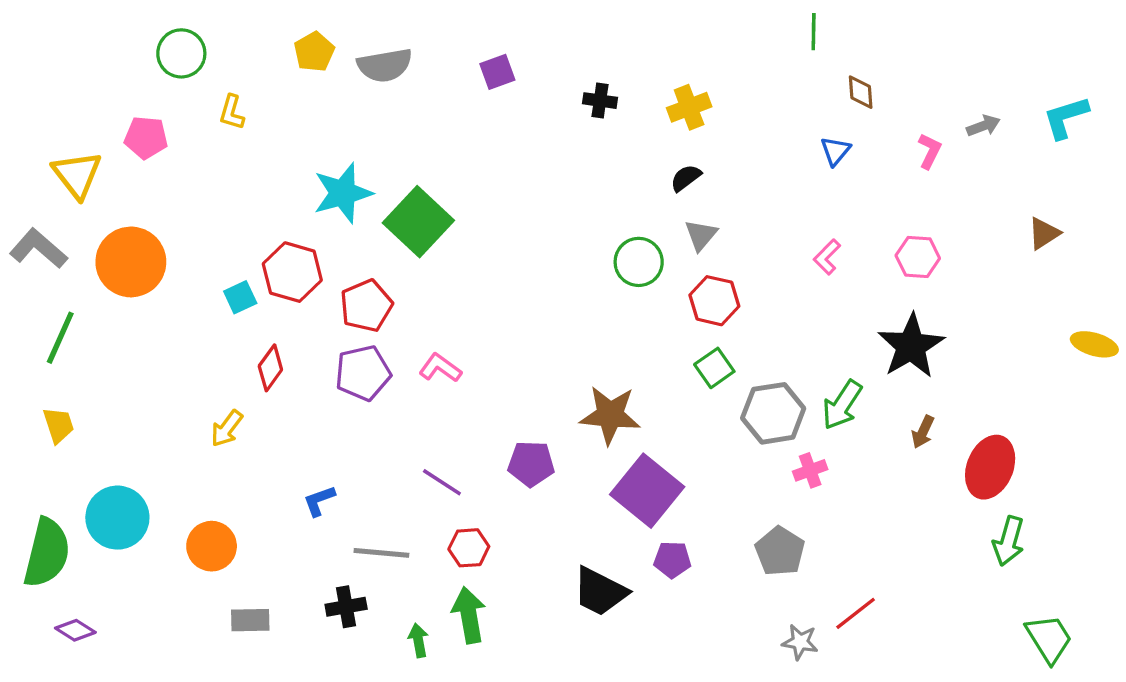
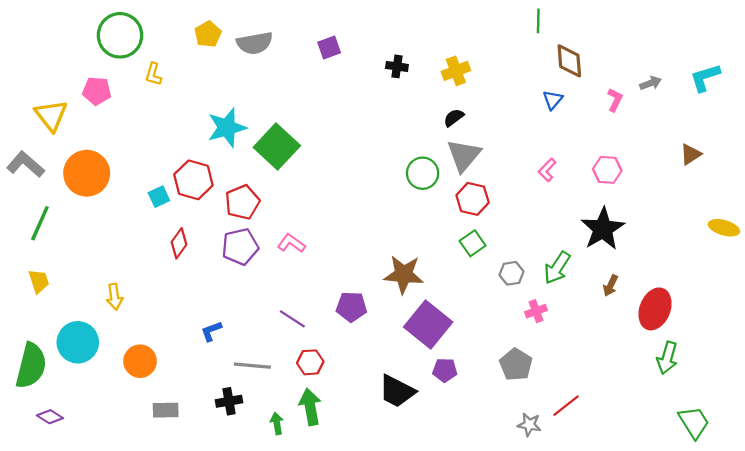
green circle: (181, 53) -> (120, 35), size x1.4
brown diamond: (861, 92) -> (569, 61), size x1.5
gray triangle: (701, 235) -> (464, 155), size x1.6
gray hexagon: (773, 413) -> (512, 273), size x0.6
yellow arrow: (227, 428) -> (114, 297), moved, turned -45

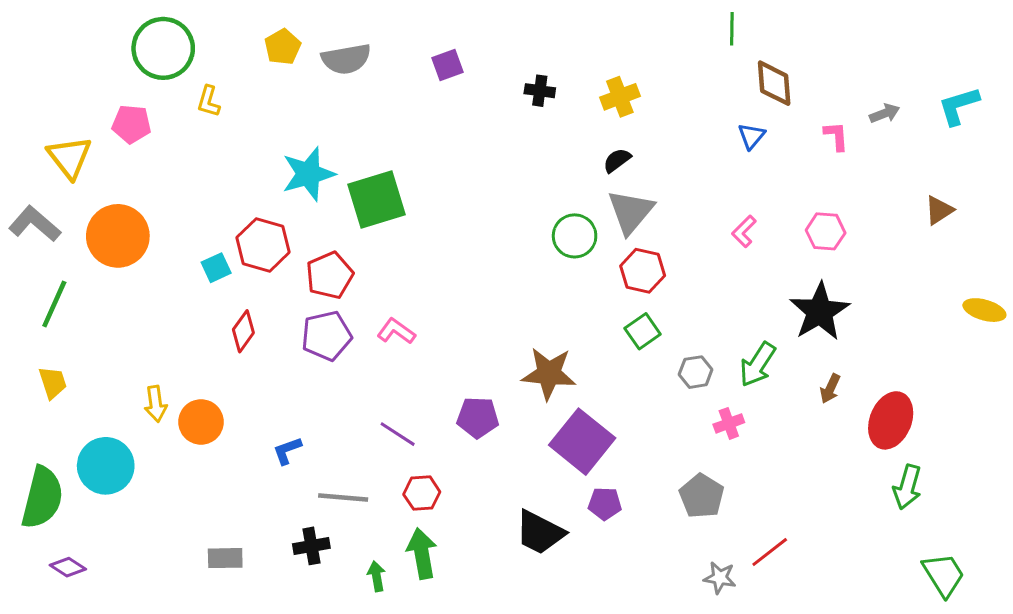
pink L-shape: (615, 100) -> (836, 136), turned -30
green square: (277, 147) -> (376, 200), turned 30
orange circle: (140, 361) -> (201, 422), moved

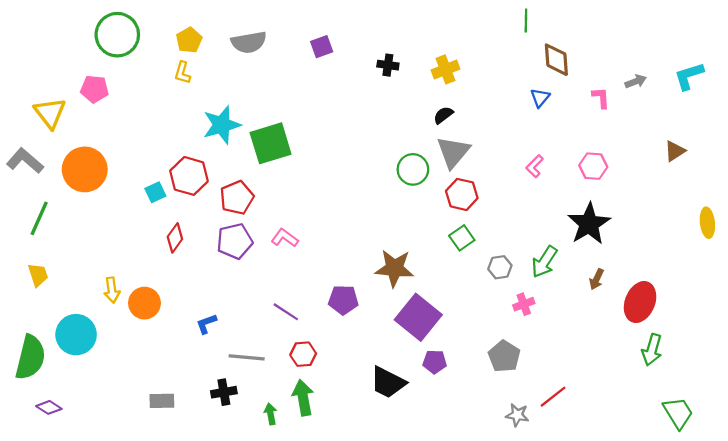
yellow pentagon: (283, 47) -> (189, 40), moved
yellow L-shape: (209, 101) -> (183, 73), moved
yellow ellipse: (984, 310) -> (707, 223), turned 68

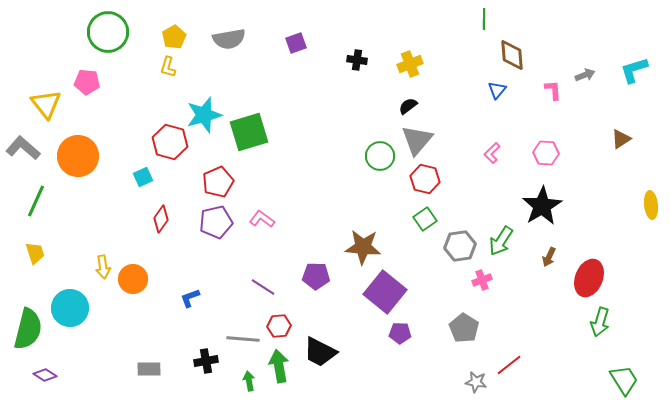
red hexagon: (189, 176) -> (170, 142), moved
gray hexagon: (500, 267) -> (460, 246), size x1.4
gray line: (247, 357) -> (243, 339), moved
black trapezoid: (388, 382) -> (320, 352), moved

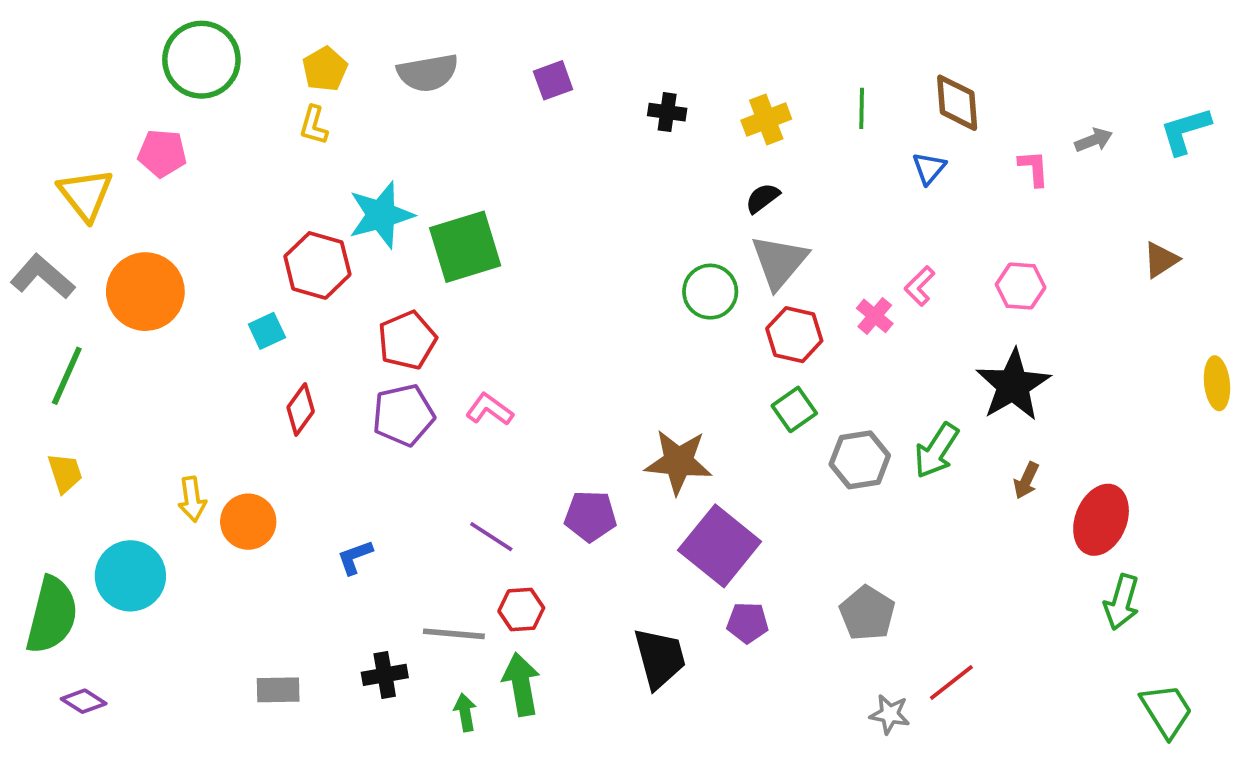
green line: (484, 19) -> (862, 108), moved
pink cross: (482, 280) -> (875, 316), moved, turned -30
black trapezoid: (320, 352) -> (660, 658), moved, turned -132

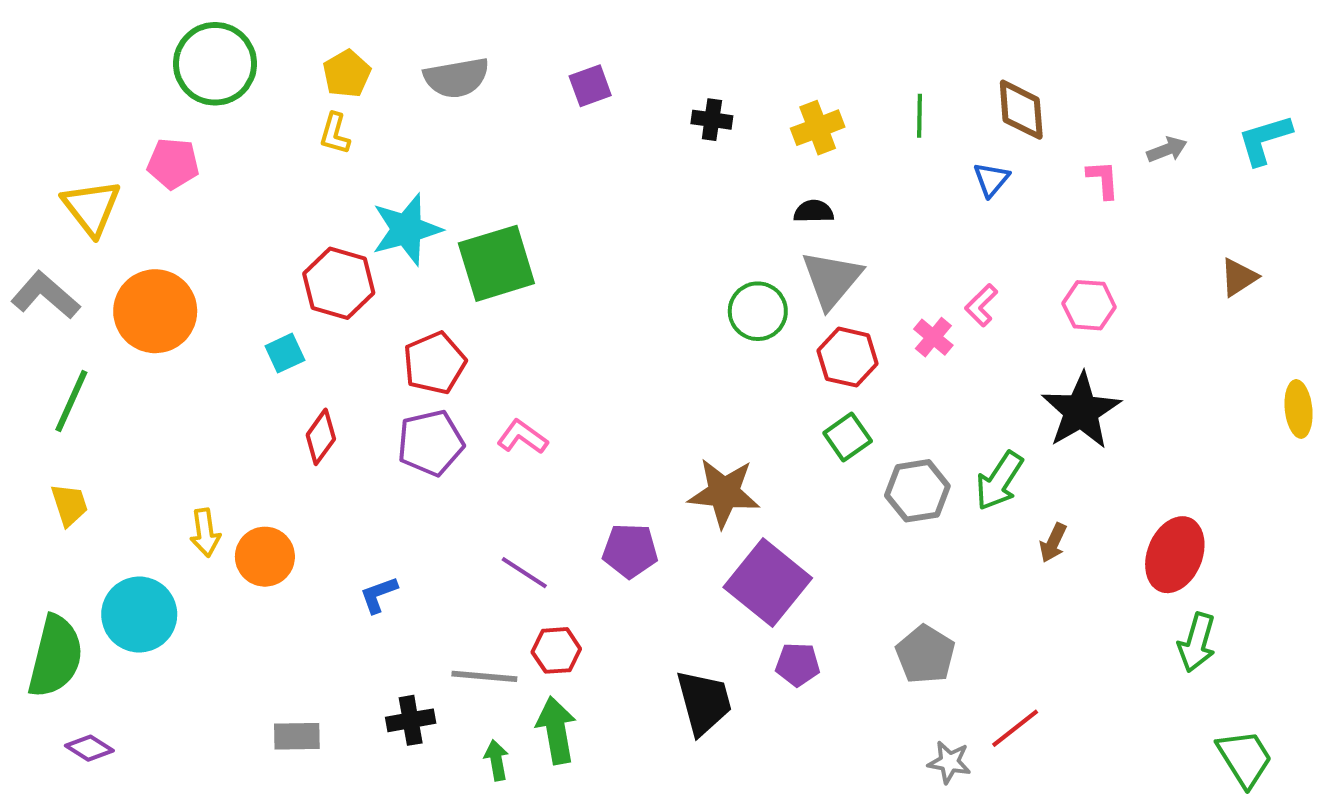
black semicircle: (763, 198) -> (814, 211), turned 36
brown arrow: (1026, 480) -> (1053, 543), moved

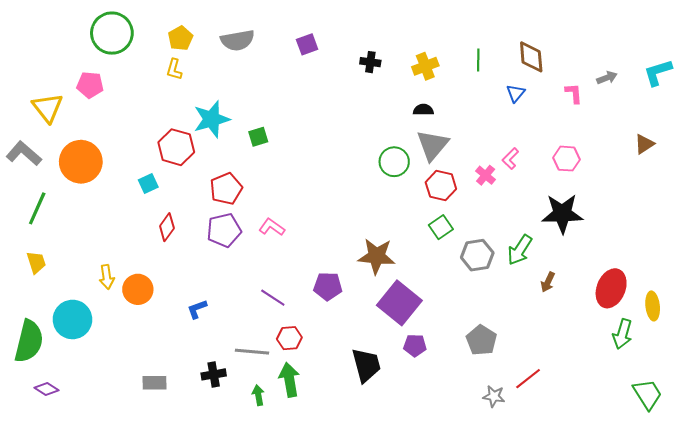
green square: (496, 263) -> (258, 137), size x0.5
yellow ellipse: (1299, 409) -> (653, 306), moved
black star: (1081, 411) -> (562, 214), turned 30

